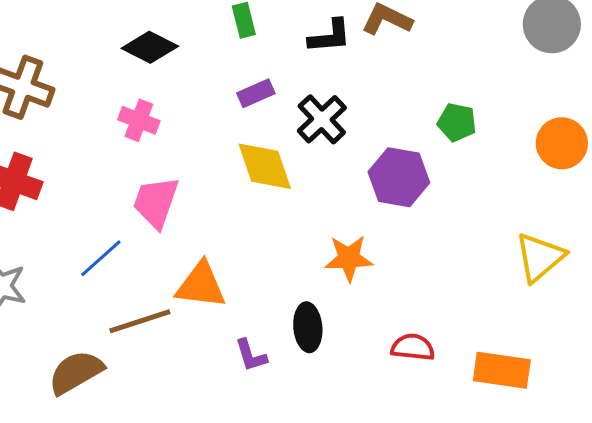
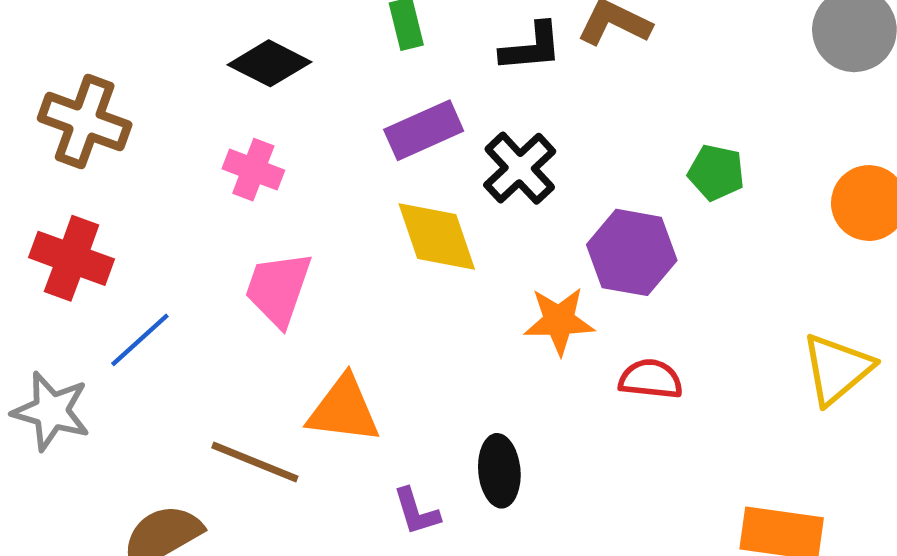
purple rectangle: (256, 93) -> (424, 130), size x1.4
blue line: (101, 258) -> (140, 340), moved
orange star: (349, 258) -> (559, 321), moved
brown line: (140, 321) -> (255, 462), turned 40
red semicircle: (413, 347) -> (651, 379), moved

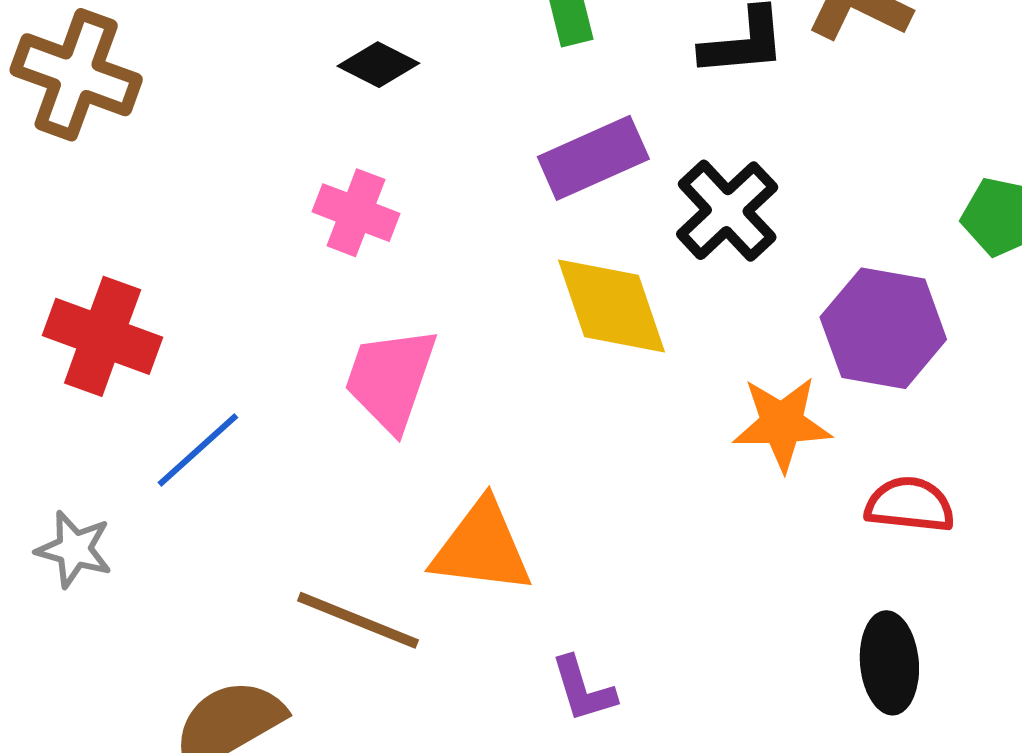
black diamond: (269, 63) -> (378, 65), size x0.7
brown cross: (85, 122) -> (76, 75), moved
gray star: (51, 411) -> (74, 549), size x0.7
black ellipse: (499, 471) -> (889, 663), moved

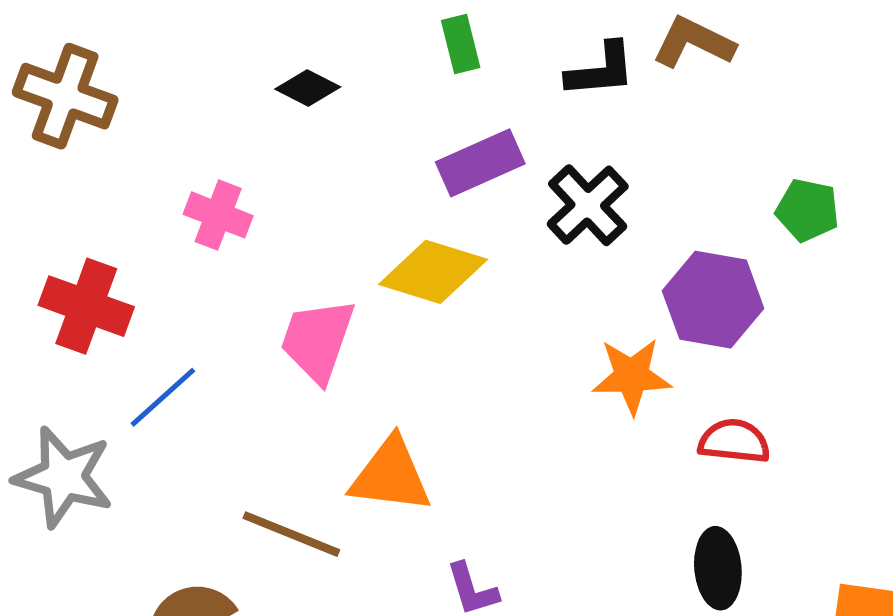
pink cross: (356, 213) -> (218, 215), moved
yellow diamond: (612, 306) -> (433, 272), moved, turned -54
gray star: (74, 549) -> (63, 477), size x1.6

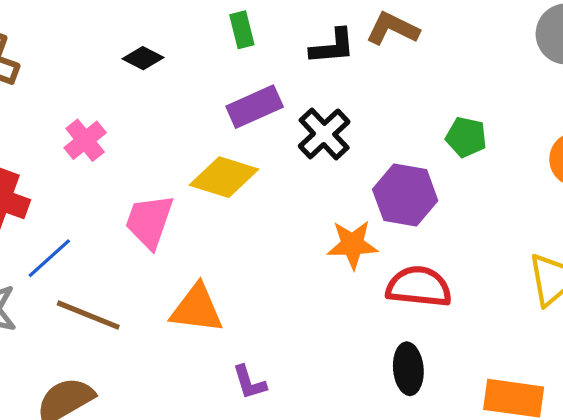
pink cross: (218, 215) -> (85, 140), turned 30
red semicircle: (734, 441) -> (419, 287), size x1.4
brown line: (291, 534) -> (88, 315), moved

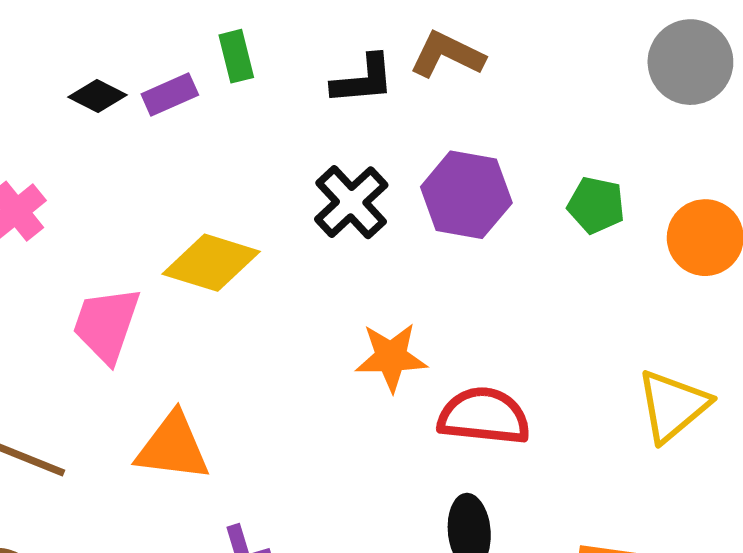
purple rectangle: (255, 107) -> (170, 95), moved, size x0.7
green pentagon: (466, 137) -> (596, 205), moved
purple hexagon: (405, 195) -> (466, 195), moved

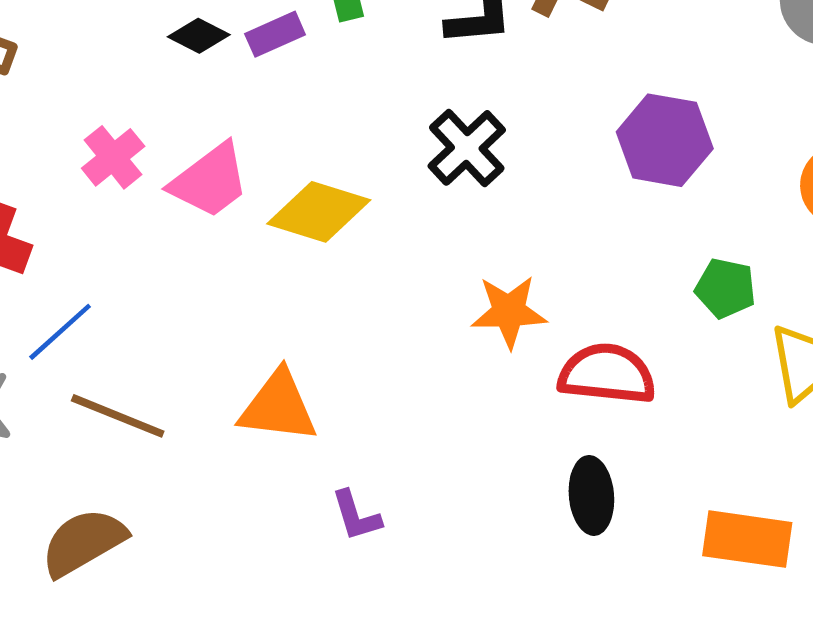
purple hexagon: (466, 195) -> (665, 140), moved
green pentagon: (596, 205) -> (725, 288), moved
pink trapezoid: (106, 325) -> (210, 181), moved, turned -146

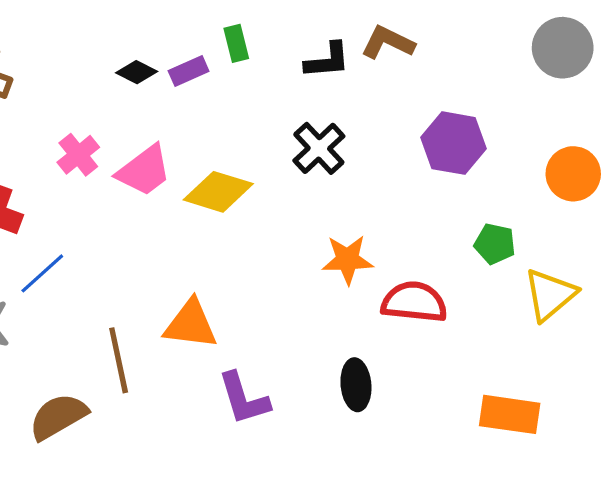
brown line: (118, 416) -> (119, 360), moved, turned 56
black ellipse: (591, 495) -> (356, 385), moved
purple L-shape: (356, 516) -> (244, 398), size x1.5

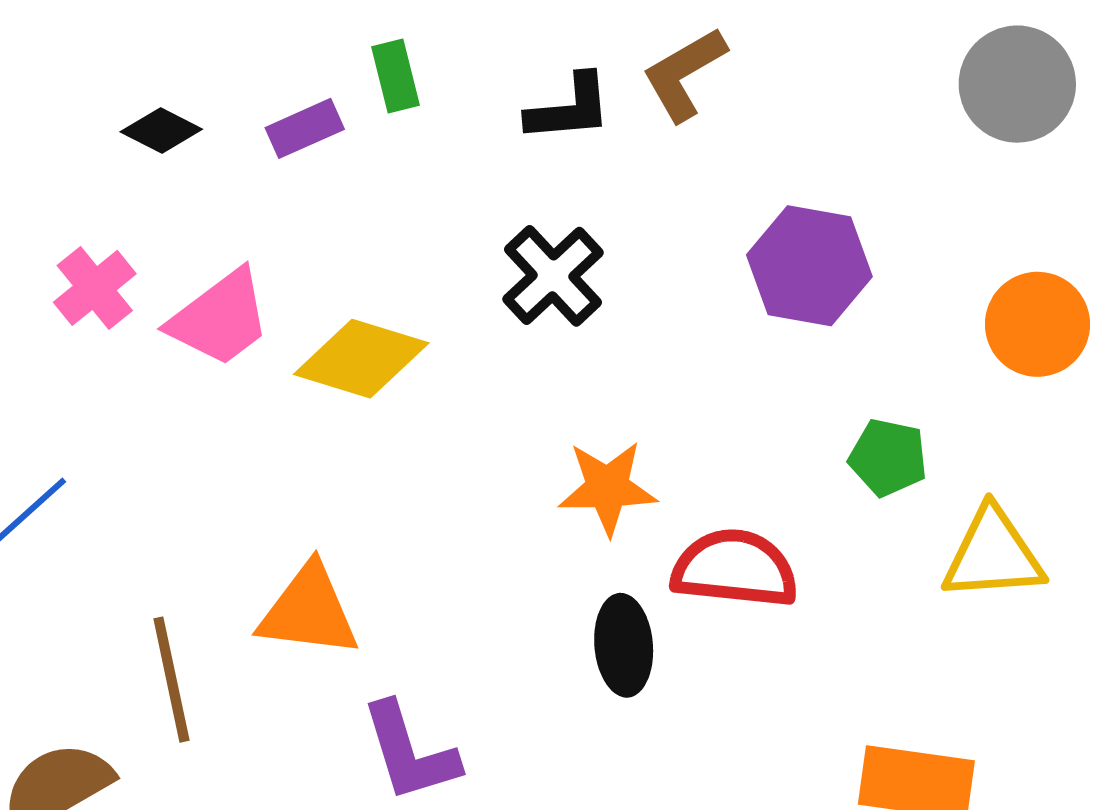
brown L-shape: (388, 42) -> (684, 74), turned -56
black diamond: (137, 72) -> (161, 130), moved
yellow triangle: (550, 295) -> (993, 554), turned 36
black ellipse: (356, 385) -> (624, 645), moved

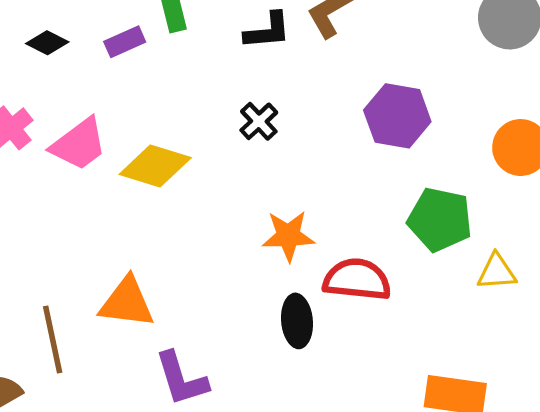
black cross: (553, 276) -> (259, 121), size x0.7
green pentagon: (888, 458) -> (440, 220), size x1.5
yellow triangle: (993, 554) -> (497, 272), size x0.7

